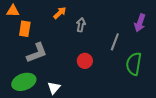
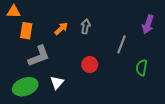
orange arrow: (60, 13) -> (61, 29), moved
green semicircle: (134, 64) -> (142, 68), size x0.7
white triangle: (54, 88) -> (57, 83), moved

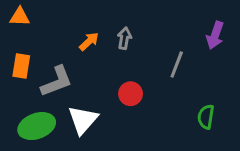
orange rectangle: (26, 31) -> (21, 66), moved
green semicircle: (142, 68) -> (206, 117), moved
white triangle: (57, 83) -> (83, 120), size x1.5

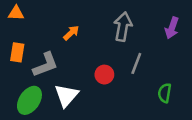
gray arrow: (124, 38) -> (123, 27), moved, size x1.6
gray line: (177, 64) -> (136, 63), moved
green ellipse: (37, 126) -> (29, 100), turned -36

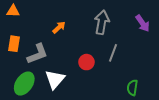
purple arrow: (172, 28) -> (143, 23), turned -54
green semicircle: (165, 93) -> (132, 88), moved

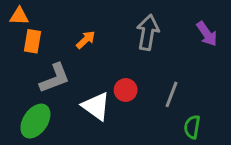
orange rectangle: (14, 44) -> (33, 41), moved
gray line: (113, 53) -> (171, 94), moved
white triangle: (55, 79) -> (96, 106), moved, turned -35

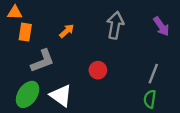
gray line: (171, 94) -> (153, 74), moved
white triangle: (96, 106) -> (61, 96), moved

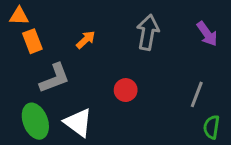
orange rectangle: (25, 32) -> (32, 41), turned -30
green ellipse: (28, 94) -> (35, 121), turned -55
green semicircle: (150, 99) -> (211, 127), moved

